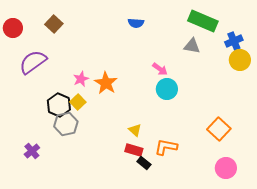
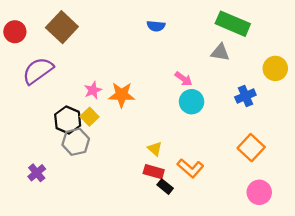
brown square: (54, 24) -> (62, 27), size x1.5
blue cross: (234, 41) -> (245, 96), moved
orange star: (106, 83) -> (122, 95), turned -30
orange L-shape: (166, 147) -> (190, 168), turned -150

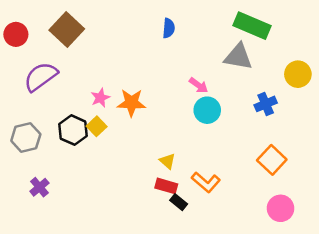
blue semicircle: (156, 26) -> (169, 28), turned -90
gray triangle: (220, 52) -> (238, 57), size x1.4
gray hexagon: (76, 142) -> (26, 137), moved

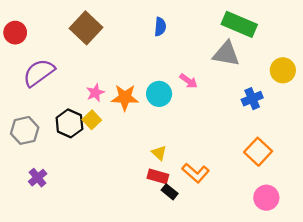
brown square: (67, 29) -> (86, 28), moved
cyan circle: (207, 110) -> (159, 94), moved

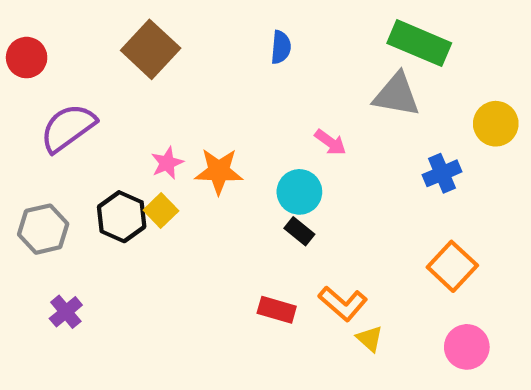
cyan circle: (159, 94) -> (299, 192), moved
yellow triangle: (159, 153) -> (370, 339), moved
black rectangle: (170, 192) -> (299, 231), moved

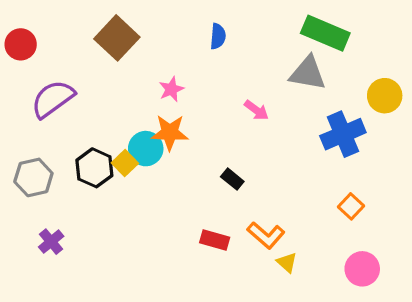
pink star: (167, 163) -> (171, 89), moved
blue cross: (442, 173) -> (343, 134), size x1.5
cyan circle: (299, 192) -> (146, 149), moved
orange square: (452, 266) -> (351, 206), size x0.7

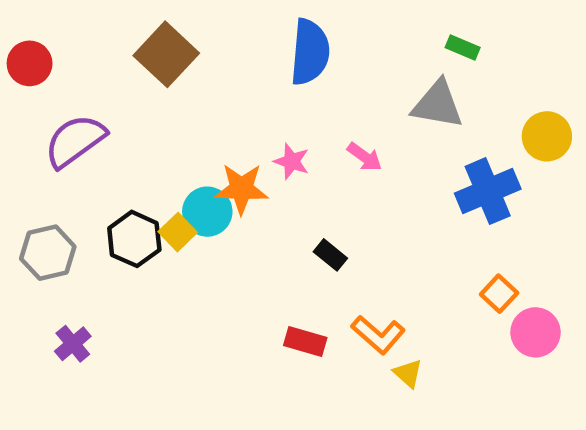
green rectangle: (325, 33) -> (463, 47), size x0.5
blue semicircle: (218, 36) -> (310, 52), size x1.8
pink star: (171, 89) -> (292, 161), moved, turned -30
pink circle: (362, 269) -> (536, 332), moved

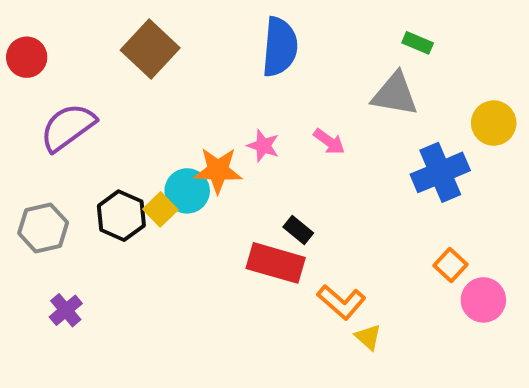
red rectangle: (305, 341) -> (276, 263), moved, size x1.5

